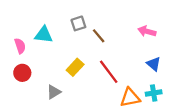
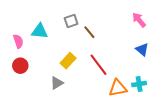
pink arrow: (147, 31) -> (139, 20), moved, turned 35
blue triangle: (154, 64) -> (142, 49), moved
gray triangle: (54, 92) -> (57, 83), moved

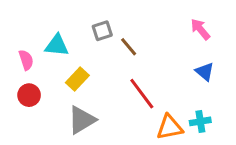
yellow rectangle: (68, 61) -> (77, 79), moved
gray triangle: (57, 83) -> (82, 120), size x1.5

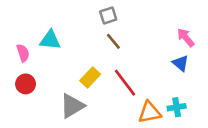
pink arrow: (200, 29) -> (186, 37), moved
gray square: (102, 31) -> (108, 15), moved
yellow rectangle: (77, 79) -> (90, 77), moved

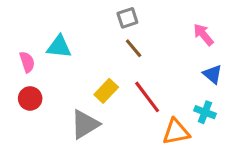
pink arrow: (186, 37) -> (203, 35), moved
cyan cross: (177, 107) -> (205, 112), moved, turned 30

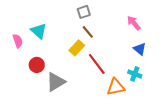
cyan triangle: (59, 47) -> (39, 31), turned 36
yellow rectangle: (106, 91) -> (77, 48), moved
red circle: (30, 98) -> (37, 65), moved

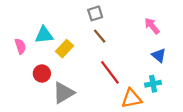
cyan triangle: (39, 31) -> (44, 35), turned -48
yellow rectangle: (77, 48) -> (65, 49), moved
cyan cross: (135, 74) -> (153, 84), turned -32

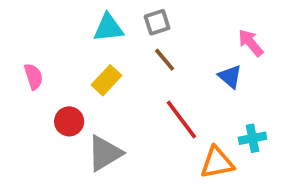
cyan triangle: (44, 35) -> (108, 28), moved
blue triangle: (159, 55) -> (230, 76), moved

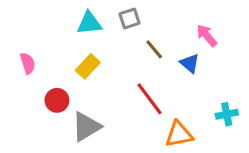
brown line: (165, 60) -> (154, 49), moved
cyan cross: (253, 138) -> (227, 114), moved

